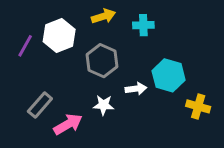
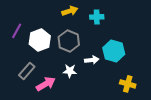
white hexagon: (59, 35) -> (40, 40), moved
yellow cross: (198, 106) -> (128, 84), moved

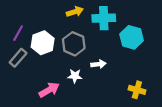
cyan cross: (97, 17) -> (104, 18), size x1.5
cyan hexagon: (114, 51) -> (132, 37), moved
gray rectangle: (27, 71) -> (18, 58), moved

